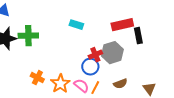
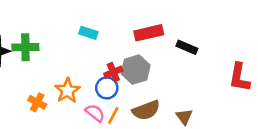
black rectangle: (138, 36) -> (187, 47), moved, turned -56
orange star: (60, 84) -> (67, 91), moved
brown semicircle: (120, 84) -> (146, 110), size x1.5

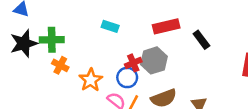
black rectangle: (187, 47) -> (201, 40), turned 30
orange cross: (37, 102) -> (60, 65), moved

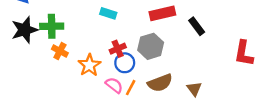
red cross: (133, 63) -> (118, 49), moved

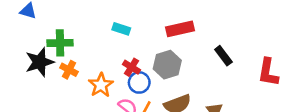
black rectangle: (197, 26) -> (223, 56), moved
black star: (25, 30) -> (40, 62), moved
red cross: (118, 49) -> (132, 67), turned -35

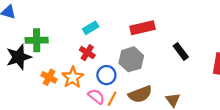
cyan rectangle: (121, 29) -> (91, 28), turned -49
red cross: (132, 67) -> (87, 53), moved
orange cross: (69, 70) -> (49, 77), moved

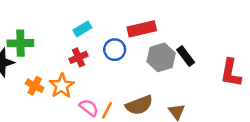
red cross: (87, 53) -> (79, 57), turned 35
gray hexagon: (131, 59) -> (161, 57), moved
blue circle: (106, 75) -> (115, 50), moved

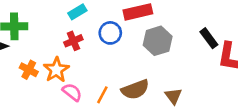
black rectangle: (186, 56) -> (209, 38), moved
pink semicircle: (89, 108) -> (72, 92), moved

